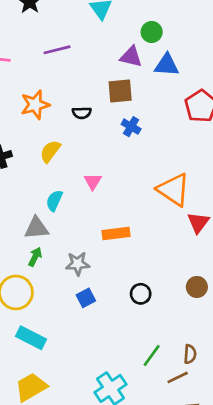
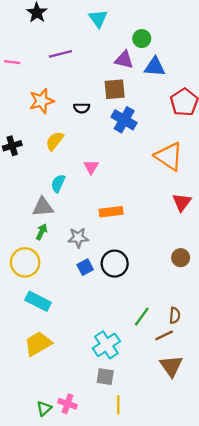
blue cross: (131, 127) -> (124, 120), size x1.5
orange triangle: (174, 190) -> (169, 156), moved
black circle: (141, 294) -> (115, 264), moved, size x1.5

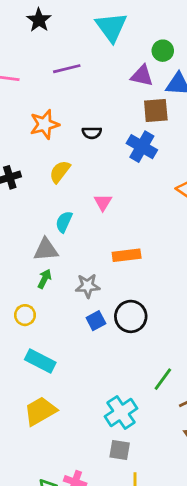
cyan triangle: (98, 19) -> (111, 27), size x1.4
brown square: (115, 89) -> (156, 110), moved
yellow circle: (25, 262) -> (25, 315), size x0.6

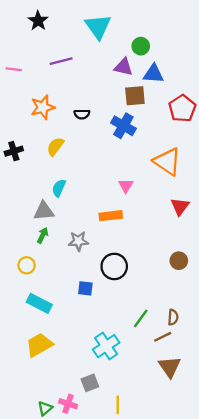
pink triangle: (103, 202) -> (126, 186), moved
blue square: (96, 321) -> (85, 288), moved, turned 35
gray square: (120, 450) -> (90, 383), moved, turned -30

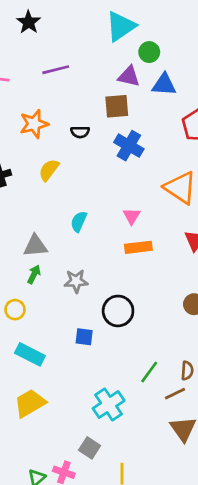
cyan triangle: (98, 27) -> (121, 26), moved, turned 32
brown square: (135, 96) -> (117, 106), moved
cyan semicircle: (59, 188) -> (79, 222), moved
orange rectangle: (111, 216) -> (138, 247), moved
gray square: (90, 383) -> (90, 448), turned -36

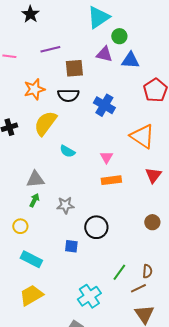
brown square: (117, 106) -> (74, 68), moved
black semicircle: (80, 132) -> (68, 95), size x1.5
yellow semicircle: (49, 170) -> (45, 123), size x1.5
cyan semicircle: (79, 222) -> (67, 151), moved, turned -84

